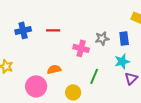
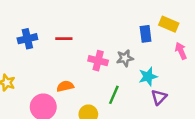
gray star: (102, 38) -> (125, 58), moved
blue rectangle: (124, 38) -> (146, 34), moved

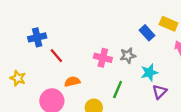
blue rectangle: (146, 34) -> (147, 33), turned -35
red line: (64, 39) -> (56, 56), moved, turned 49

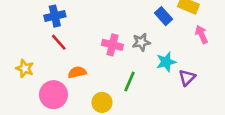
blue cross: (37, 37) -> (55, 16), moved
yellow star: (18, 78) -> (25, 68), moved
purple triangle: (160, 92) -> (187, 78), moved

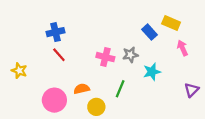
yellow star: (25, 68) -> (19, 71), moved
orange semicircle: (77, 72) -> (82, 89), moved
purple triangle: (187, 78) -> (192, 90), moved

